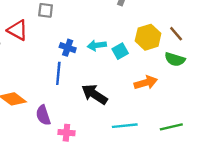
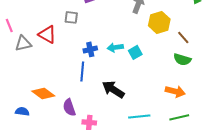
yellow hexagon: (148, 37) -> (159, 22), moved
blue cross: (68, 48) -> (90, 49), turned -32
orange arrow: (146, 83) -> (175, 91), moved, turned 30

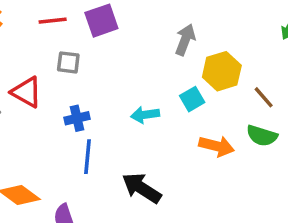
blue cross: (90, 49) -> (77, 118), moved
cyan square: (135, 52) -> (192, 99), moved
orange arrow: (175, 91) -> (217, 146), moved

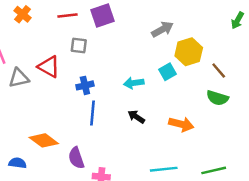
gray arrow: (185, 40) -> (162, 29), turned 40
orange arrow: (217, 146) -> (181, 124), moved
black arrow: (142, 188) -> (136, 117), moved, size x0.6

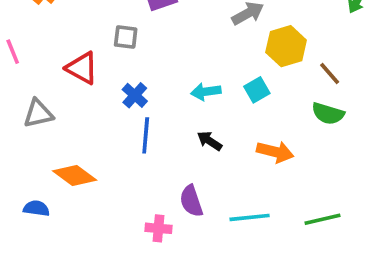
cyan square: (167, 72) -> (257, 90), moved
gray triangle: (19, 78) -> (38, 114), moved
blue cross: (85, 85) -> (135, 95), turned -35
purple semicircle: (76, 158) -> (191, 201), moved

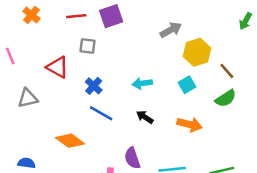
cyan square: (257, 90) -> (187, 85), moved
green semicircle: (328, 114) -> (226, 98), turned -50
blue line: (146, 135) -> (101, 113), turned -65
orange diamond: (75, 176) -> (70, 141), moved

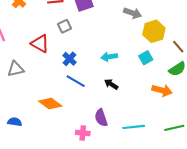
gray arrow: (171, 30) -> (133, 13), turned 48
gray square: (87, 46) -> (64, 26), turned -32
orange arrow: (190, 124) -> (162, 90), moved

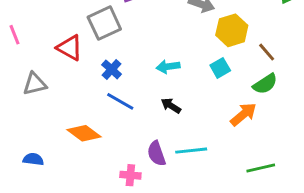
gray square: (64, 26) -> (104, 23), size x1.6
orange arrow: (162, 90) -> (243, 114), turned -54
cyan line: (134, 127) -> (191, 151), moved

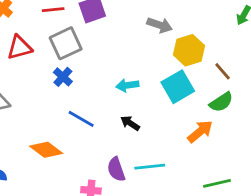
red triangle: (70, 48) -> (19, 47), moved, turned -44
cyan square: (220, 68) -> (178, 87), size x1.6
blue cross: (112, 69) -> (63, 77), moved

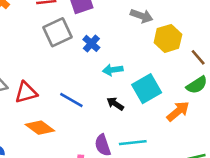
red triangle: (19, 47) -> (26, 92), moved
blue cross: (63, 77) -> (91, 43), moved
cyan square: (178, 87) -> (147, 89), moved

